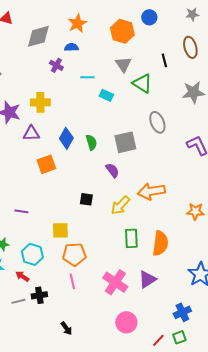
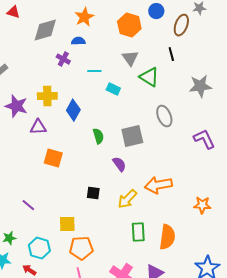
brown ellipse: (190, 47) -> (181, 25), moved, turned 35
blue diamond: (66, 138) -> (73, 110), moved
orange square: (46, 164) -> (53, 158), turned 36
purple line: (21, 211) -> (28, 205), turned 32

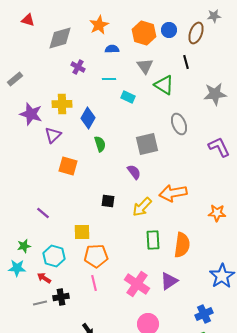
blue circle: (156, 11) -> (169, 30), moved
blue semicircle: (78, 41) -> (112, 49), moved
purple triangle: (38, 127) -> (53, 135), turned -42
green semicircle: (98, 136) -> (100, 144), moved

